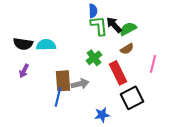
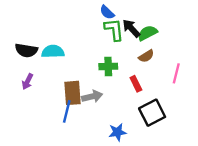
blue semicircle: (93, 11) -> (107, 12), turned 136
green cross: (94, 58) -> (108, 66), turned 35
red rectangle: (118, 73) -> (136, 84), size x0.6

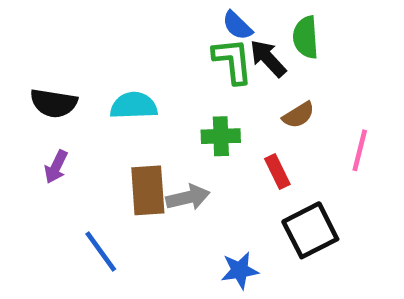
blue semicircle: (107, 12) -> (237, 26), moved
green semicircle: (147, 33) -> (306, 37), moved, turned -66
cyan semicircle: (53, 51) -> (134, 106), moved
blue line: (67, 111) -> (101, 252), moved, turned -50

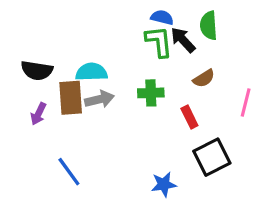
blue semicircle: (237, 26) -> (162, 17), turned 150
brown rectangle: (148, 190) -> (71, 98), moved
gray arrow: (188, 197) -> (99, 99), moved

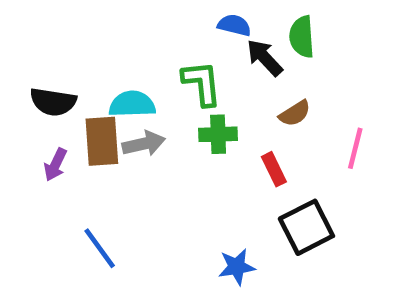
green L-shape: (159, 42) -> (202, 83), moved

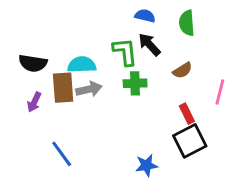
black arrow: (265, 58) -> (149, 45), moved
red rectangle: (274, 169) -> (187, 114), moved

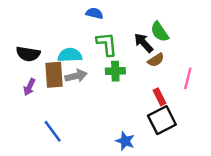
blue semicircle: (145, 16) -> (94, 13), moved
green semicircle: (187, 23) -> (160, 32), moved, turned -30
black arrow: (149, 45) -> (144, 43), moved
blue star: (147, 165) -> (125, 141), turned 30

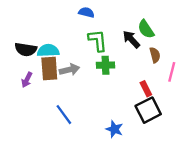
cyan semicircle: (70, 55) -> (48, 51), moved
brown semicircle: (156, 60) -> (155, 55), moved, turned -72
blue line: (53, 131) -> (64, 115), moved

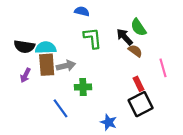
brown semicircle: (155, 55) -> (135, 51), moved, turned -40
green cross: (105, 65) -> (83, 87), moved
pink line: (172, 72) -> (163, 68), turned -30

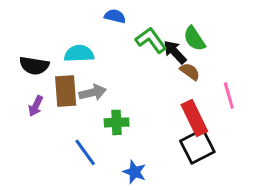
green L-shape: (93, 38) -> (151, 40), moved, turned -30
cyan semicircle: (46, 48) -> (79, 54), moved
red rectangle: (138, 84) -> (194, 118), size x1.6
blue star: (109, 122) -> (134, 172), moved

